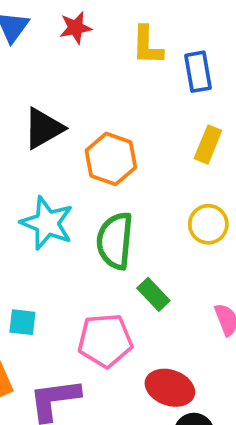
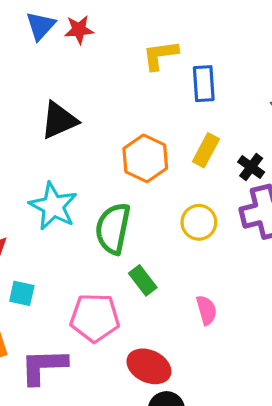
red star: (76, 28) -> (79, 30), moved
yellow L-shape: (147, 45) -> (160, 55), turned 75
orange hexagon: (111, 159) -> (145, 158), moved

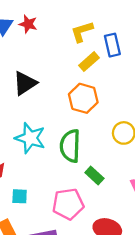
red star: (79, 30) -> (28, 24), turned 30
yellow rectangle: (206, 150) -> (89, 62), moved, turned 30

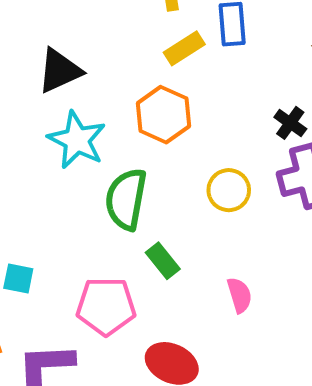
cyan star: (30, 138) -> (77, 140), moved

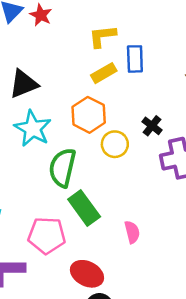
black cross: (290, 123) -> (152, 126), moved
yellow circle: (229, 190) -> (115, 144), moved
green rectangle: (163, 261) -> (84, 208), size x1.5

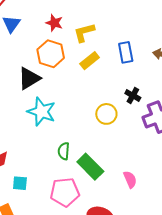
red star: (41, 15) -> (54, 23), moved
blue rectangle: (135, 59) -> (126, 52), moved
orange hexagon: (89, 115) -> (51, 54), moved
green semicircle: (62, 168) -> (64, 151), moved, size x0.6

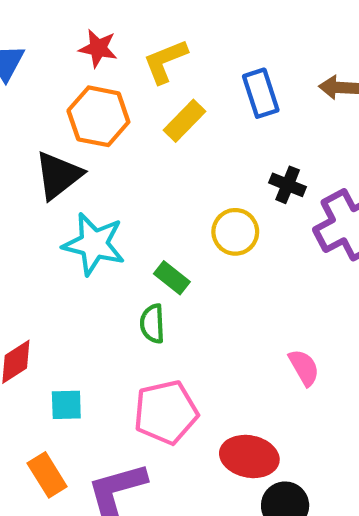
green rectangle: (90, 167) -> (172, 278), moved, size x0.6

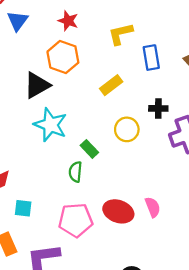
yellow L-shape: (165, 61) -> (121, 34), moved
yellow rectangle: (184, 121) -> (111, 85), moved
black cross: (288, 185) -> (158, 108), turned -30
red ellipse: (249, 456) -> (118, 211), moved

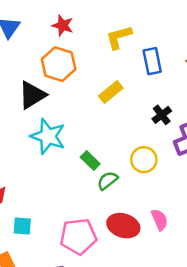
black cross: (158, 108) -> (162, 115), turned -36
yellow circle: (127, 129) -> (144, 160), moved
green semicircle: (75, 172) -> (107, 181), moved, turned 48

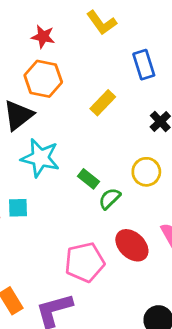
yellow L-shape: (119, 37) -> (102, 23), moved, turned -104
cyan square: (22, 226) -> (18, 208), moved
red ellipse: (123, 226) -> (132, 245), turned 32

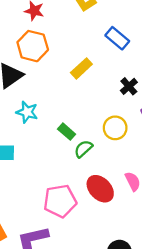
blue rectangle: (144, 65) -> (117, 38), turned -35
cyan star: (40, 158) -> (27, 112), size x0.7

